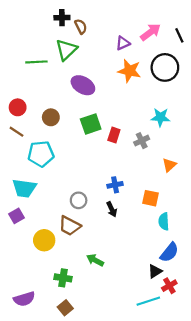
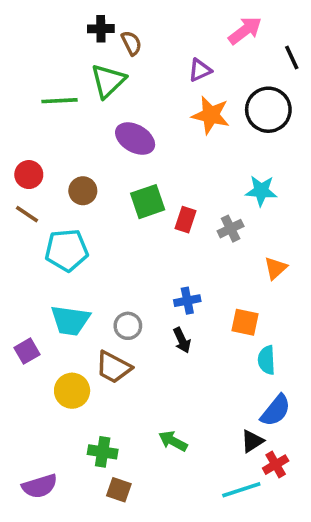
pink arrow: (150, 32) -> (245, 30), moved
cyan trapezoid: (24, 188) -> (70, 320), moved
green arrow: (95, 260) -> (173, 441), moved
brown square: (65, 308) -> (119, 490), moved, turned -32

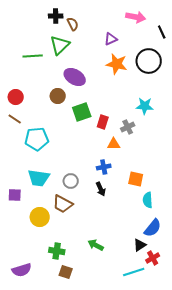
pink arrow: (245, 30) -> (136, 17), turned 48
brown circle: (83, 191) -> (58, 96), moved
orange triangle: (276, 268) -> (114, 144), moved, turned 40
purple square: (27, 351) -> (15, 195), turned 32

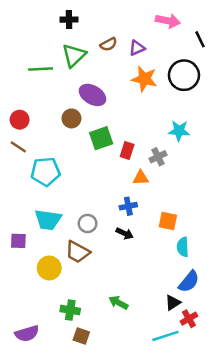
brown semicircle: (73, 24) -> (109, 44), moved, turned 88
black arrow: (101, 189) -> (125, 233), turned -40

